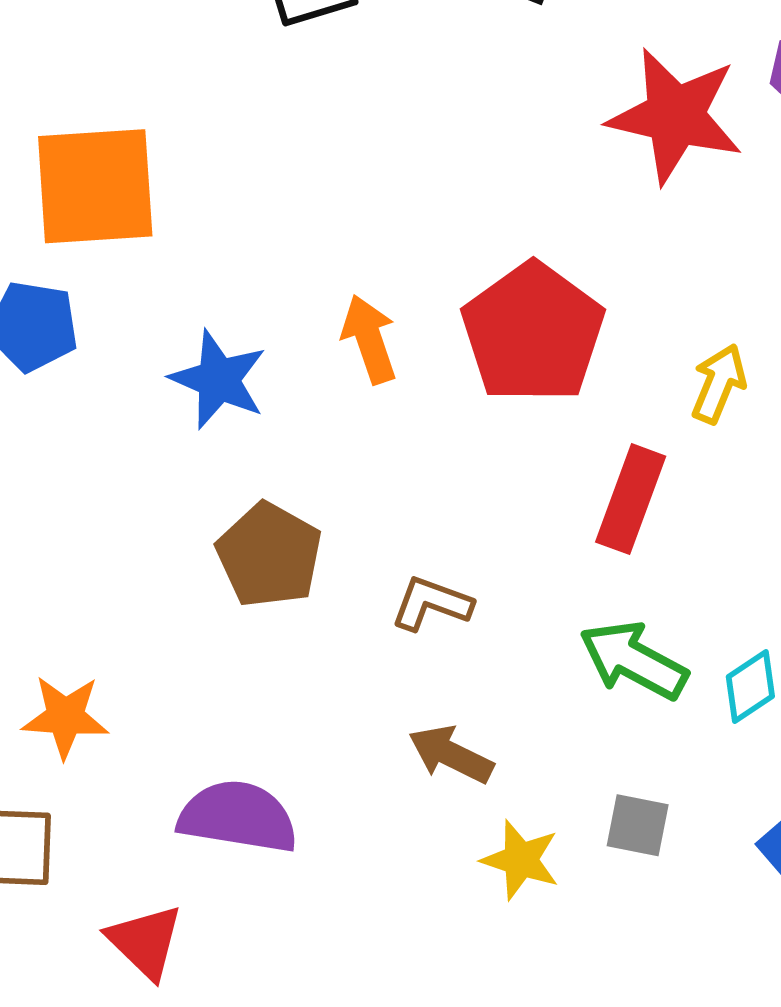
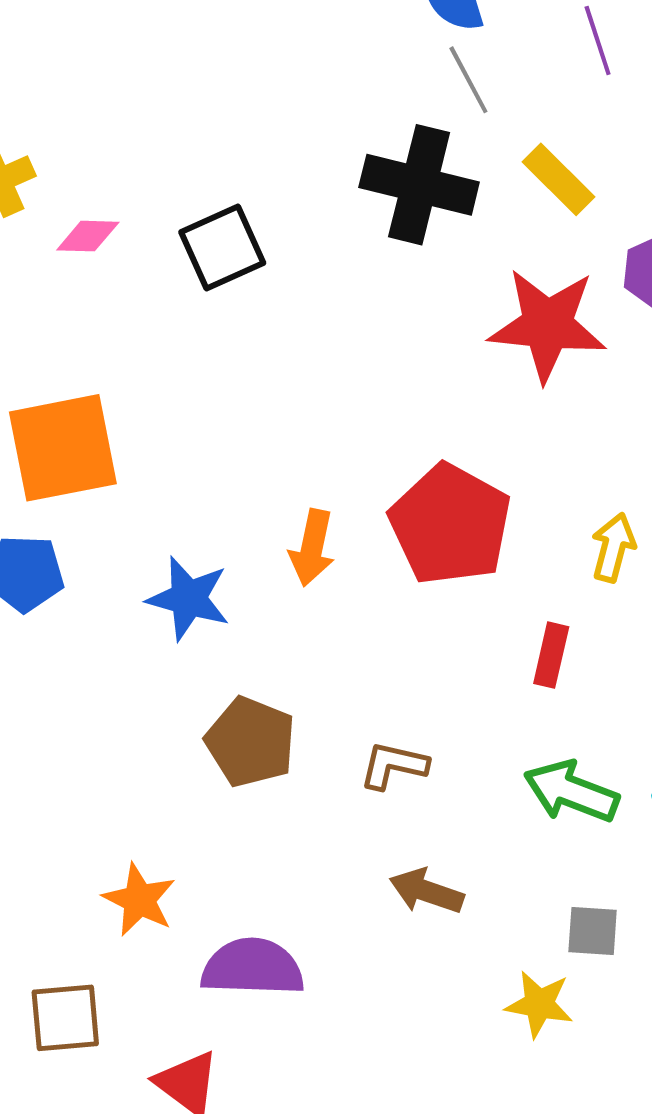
orange arrow: (369, 339) -> (312, 548), turned -142
red rectangle: (631, 499) -> (551, 655), size x0.7
orange star: (65, 717) -> (139, 900), moved, turned 30
yellow star: (521, 860) -> (539, 1004), moved

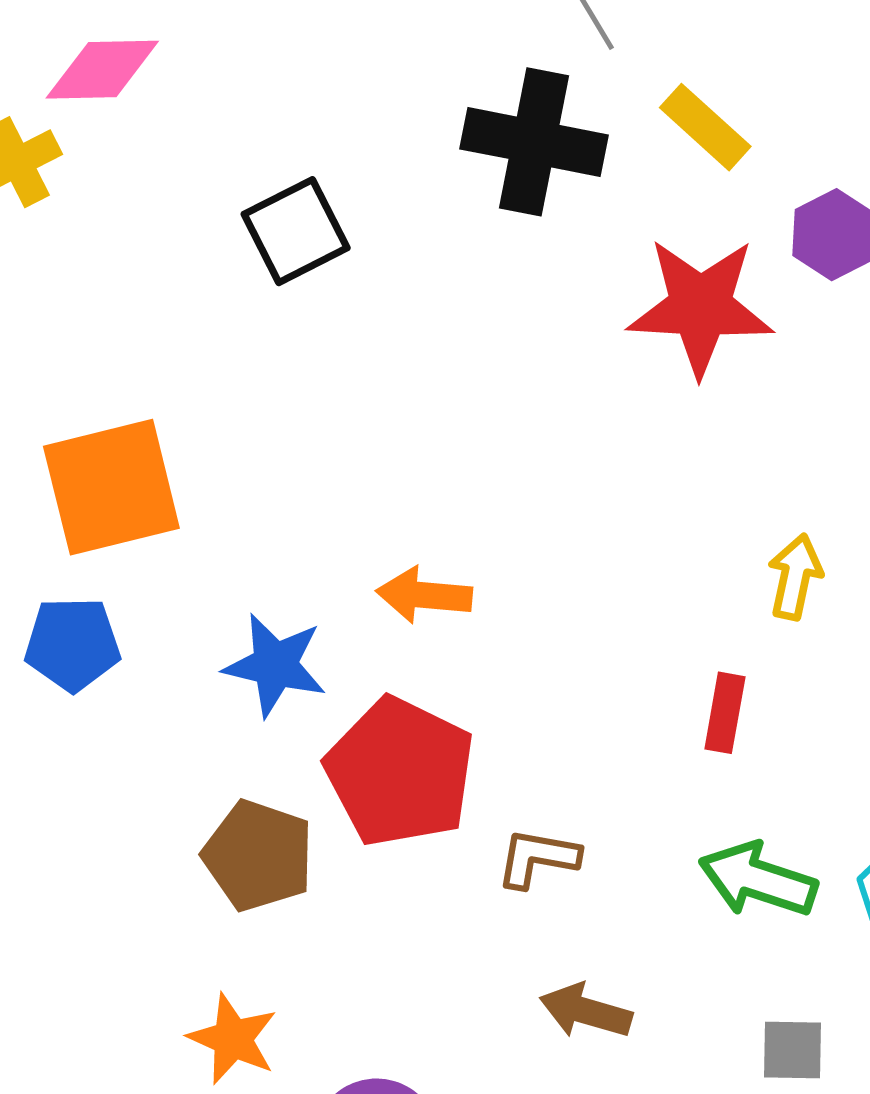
pink diamond: (88, 236) -> (102, 70), moved, size x1.5
red pentagon: (450, 524) -> (400, 772), moved
orange arrow: (312, 548) -> (424, 595), turned 86
brown pentagon: (251, 742) -> (258, 856), moved

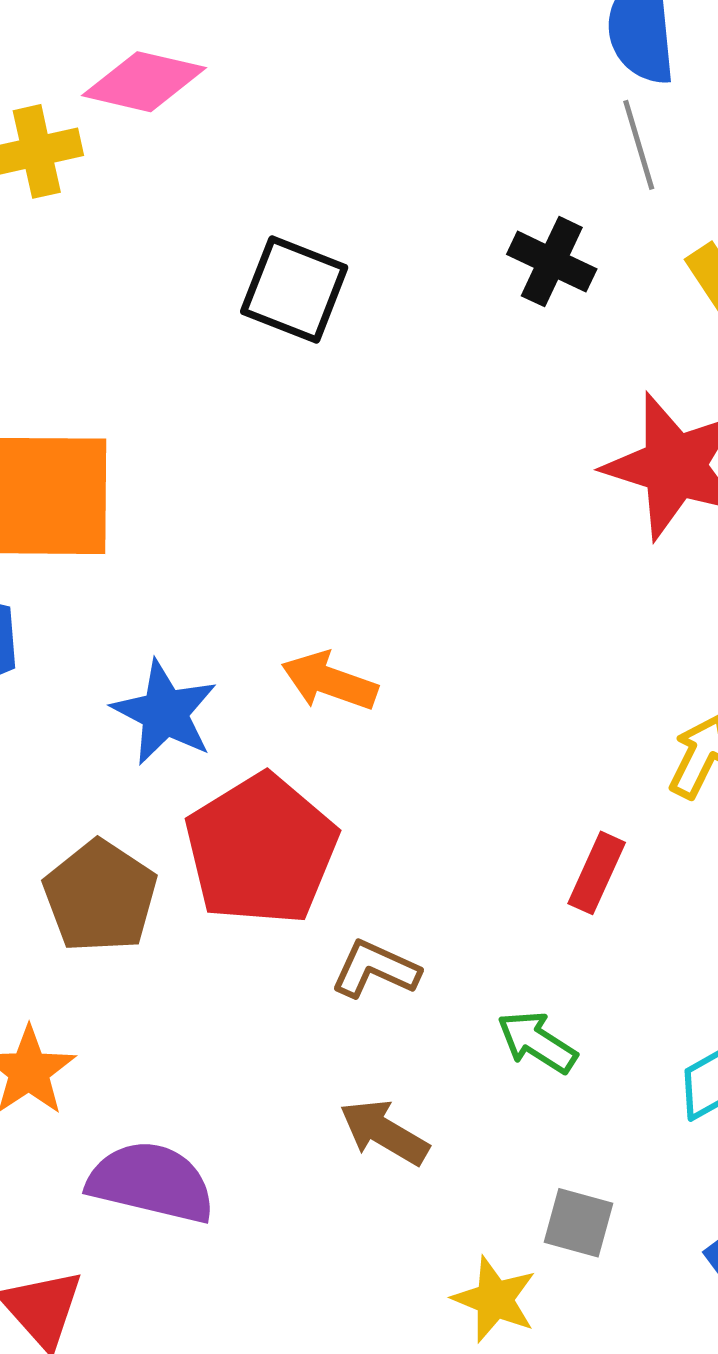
black cross: (534, 142) -> (552, 262), size x0.6
black square: (296, 231) -> (294, 290), turned 34
green arrow: (758, 880) -> (537, 1042), moved, size x0.7

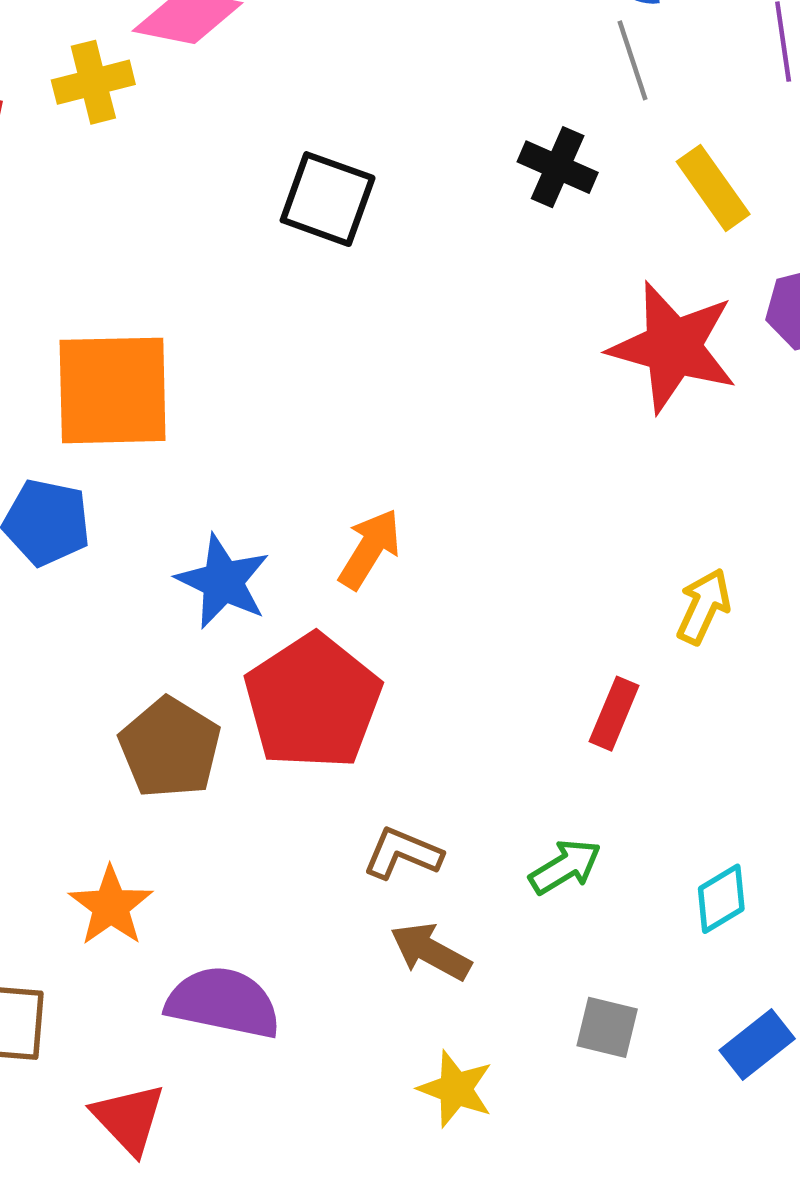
orange arrow: (329, 681) -> (370, 549), turned 104
brown L-shape: (375, 969) -> (403, 853), moved
green arrow: (537, 1042) -> (565, 867), turned 118
yellow star: (495, 1299) -> (456, 1089), moved

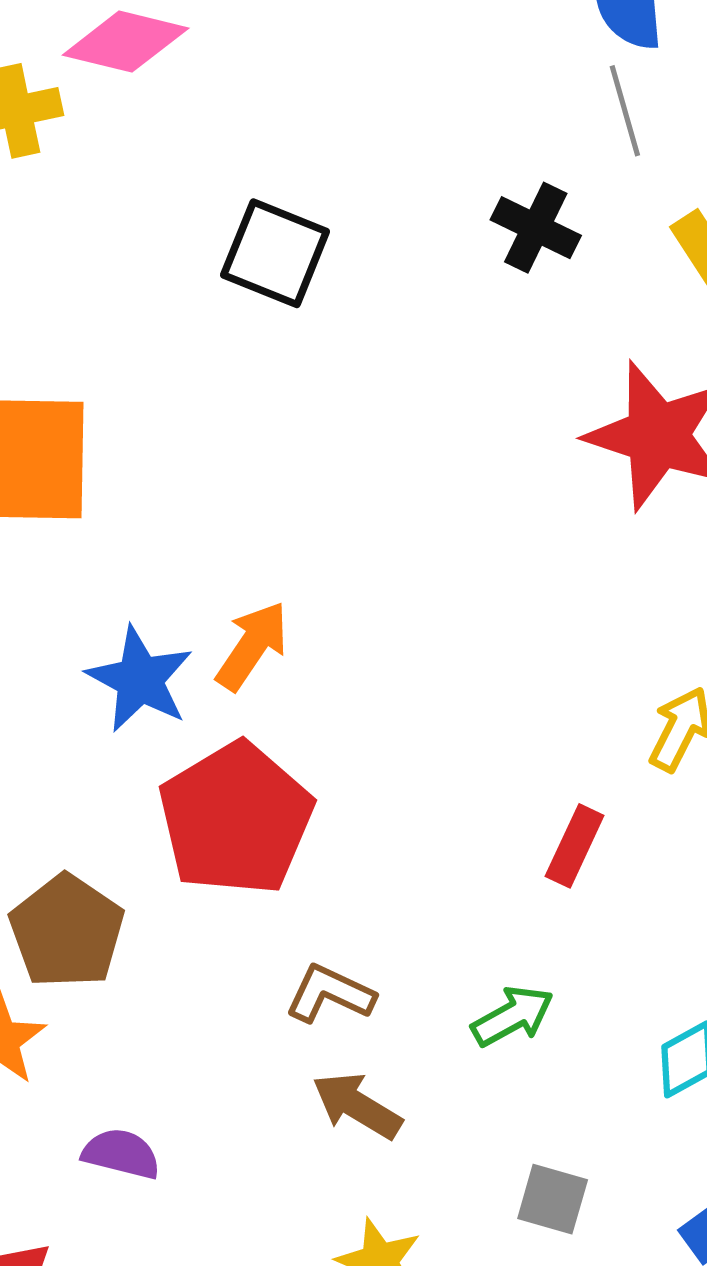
orange arrow: (370, 549) -> (252, 646), moved
brown pentagon: (170, 748) -> (67, 931), moved
purple semicircle: (223, 1003) -> (121, 1154), size x0.6

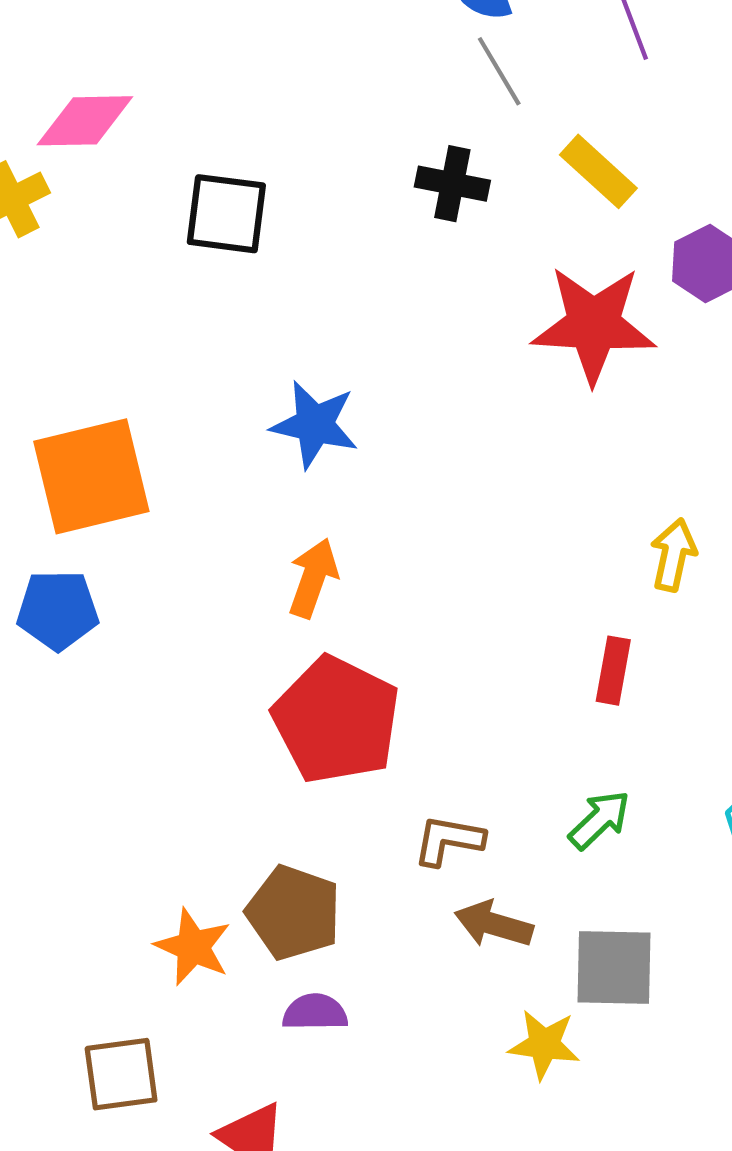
black square: (275, 253) -> (226, 214), moved
blue star: (140, 679) -> (315, 424), moved
brown pentagon: (67, 931) -> (294, 913), moved
gray square: (553, 1199) -> (614, 968), moved, size x1.5

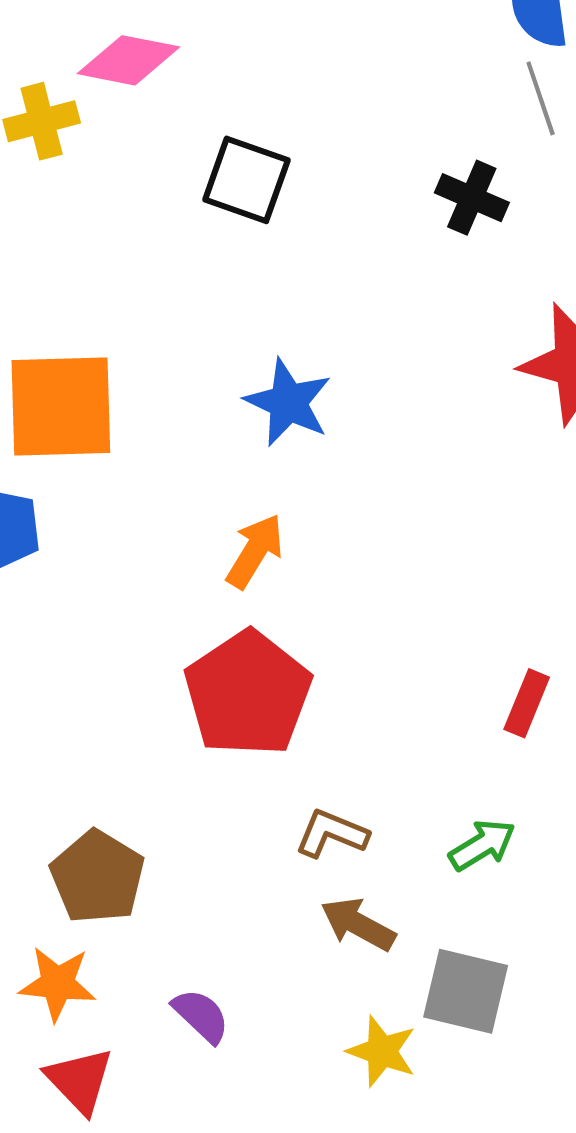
brown pentagon: (294, 913) -> (97, 877), moved
orange star: (193, 947) -> (58, 984), moved, turned -30
purple semicircle: (315, 1012) -> (201, 1016), moved, turned 32

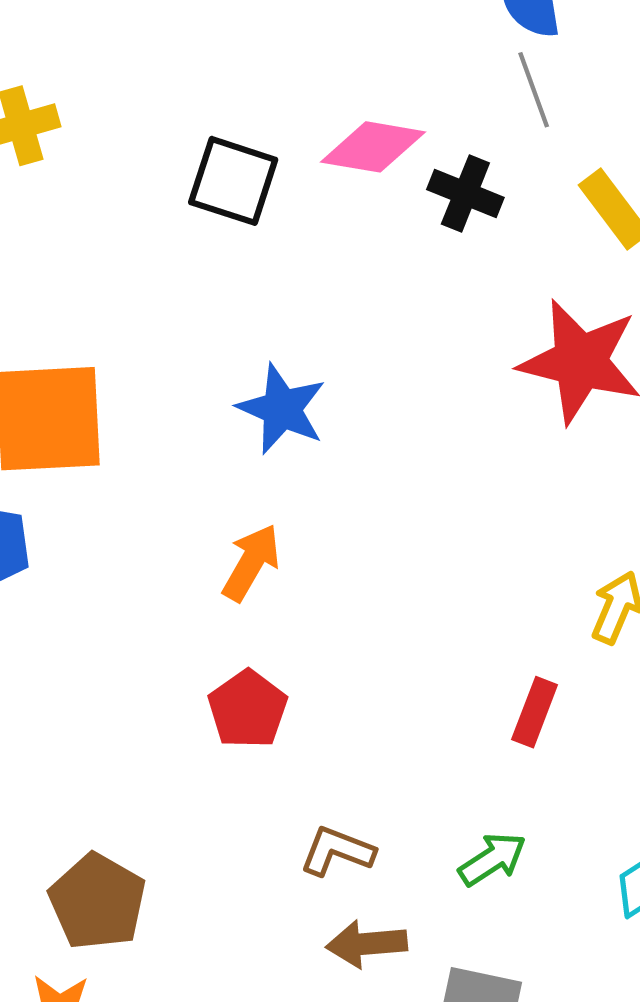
pink diamond: (129, 60) -> (373, 147), moved
red pentagon: (248, 694) -> (248, 709), size x0.6
brown arrow: (358, 924) -> (367, 944), turned -32

